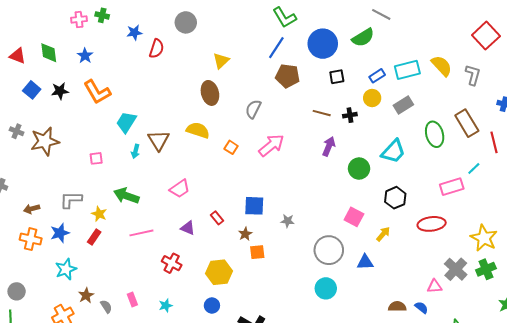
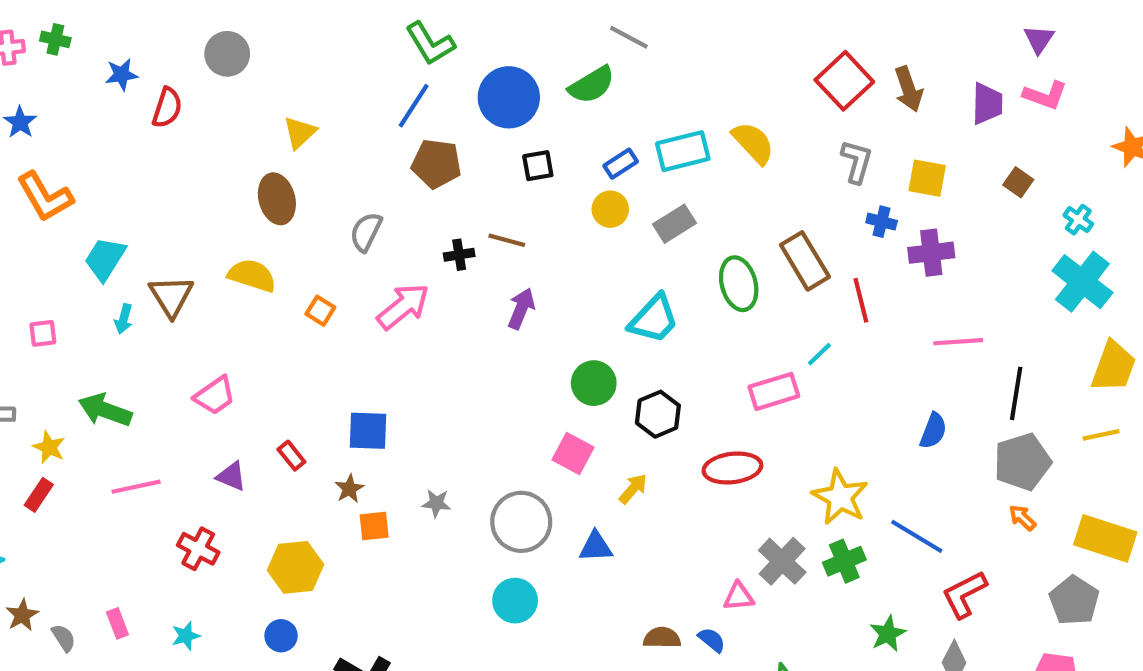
gray L-shape: (473, 75) -> (857, 162), moved
black cross: (350, 115) -> (459, 255), moved
green circle: (359, 169) -> (594, 383), moved
gray star: (287, 221) -> (436, 503), moved

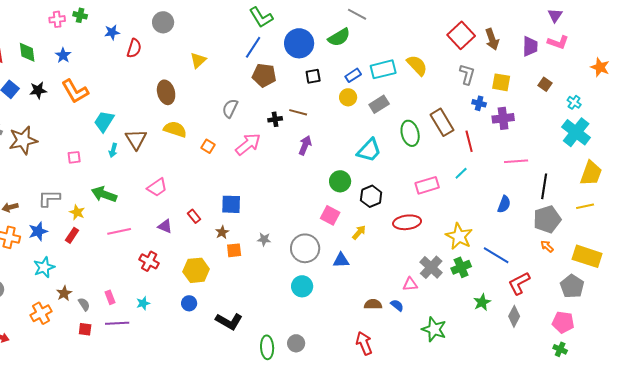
brown ellipse: (277, 199) -> (166, 92), moved
cyan line: (819, 354) -> (461, 173), moved

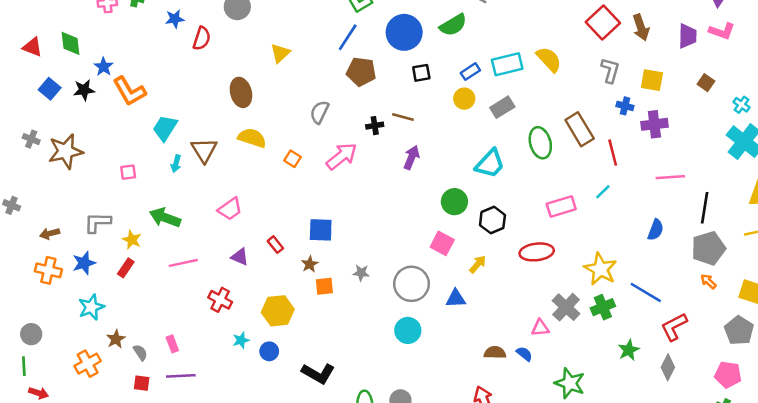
blue star: (63, 55) -> (104, 67), moved
cyan star: (143, 303) -> (241, 340), moved

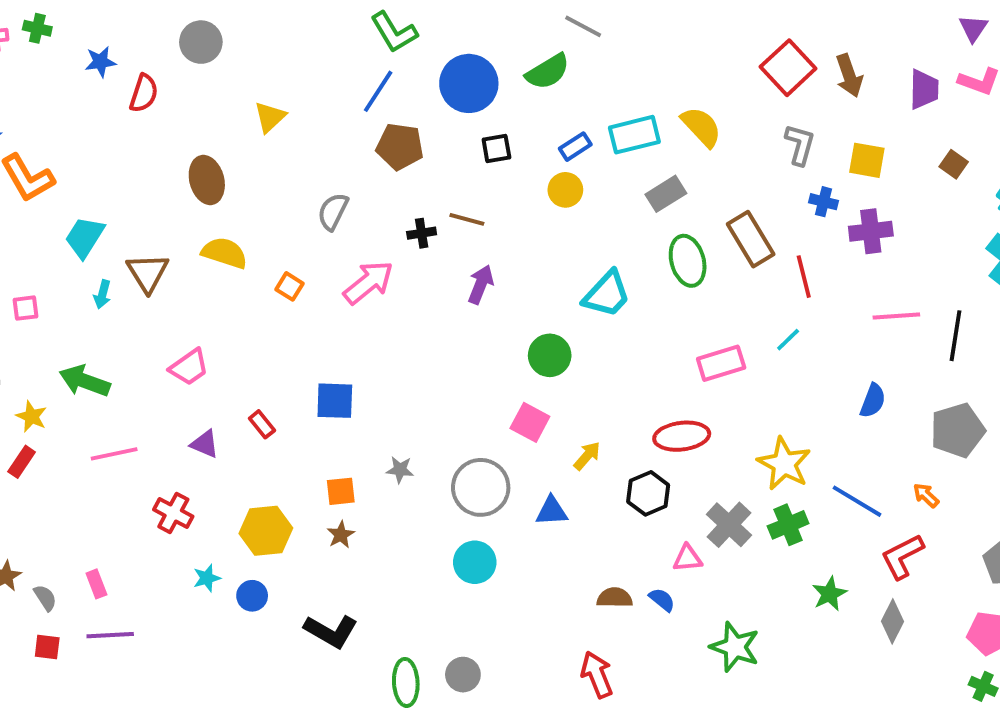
gray rectangle: (502, 107) -> (666, 194), moved
black line: (705, 208) -> (956, 336), moved
black hexagon: (492, 220) -> (648, 493), moved
brown star: (310, 264) -> (341, 535), moved
orange arrow: (708, 281) -> (926, 495), moved

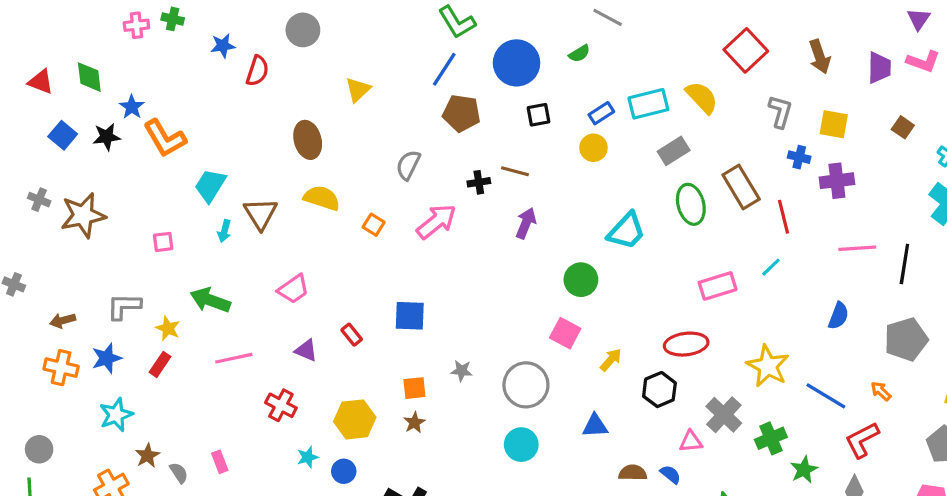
red square: (788, 68) -> (746, 50), moved
green semicircle: (548, 72) -> (579, 54), size x0.6
blue triangle: (552, 511) -> (595, 426), moved
green cross: (788, 525) -> (771, 438), moved

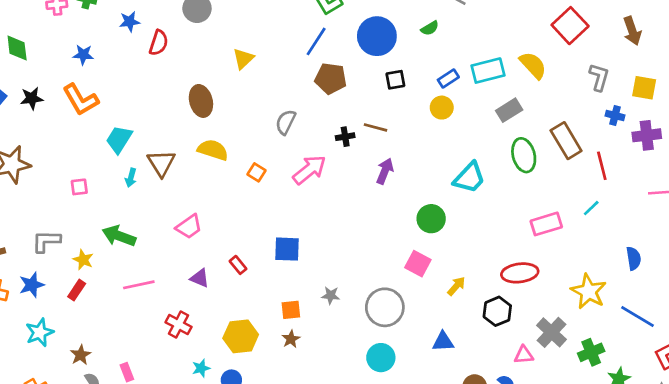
blue star: (132, 107) -> (83, 55), moved, turned -30
blue semicircle: (838, 316) -> (634, 258), moved, turned -30
brown star: (147, 456) -> (81, 355), moved

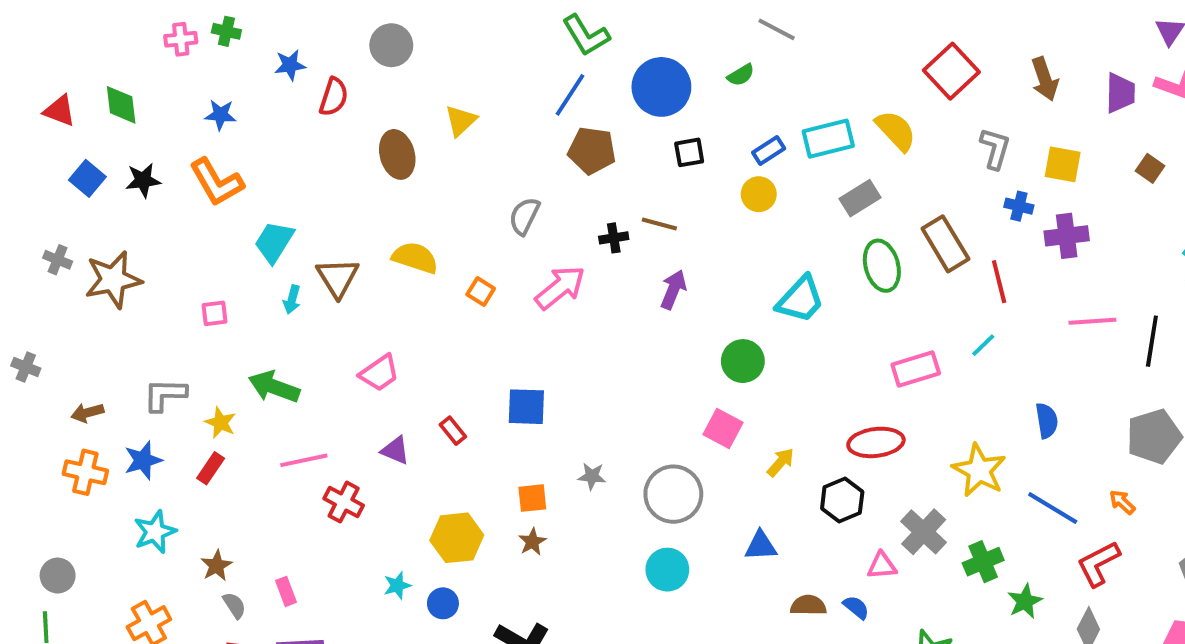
brown ellipse: (201, 101) -> (397, 154), moved
red cross: (178, 325) -> (344, 502), moved

